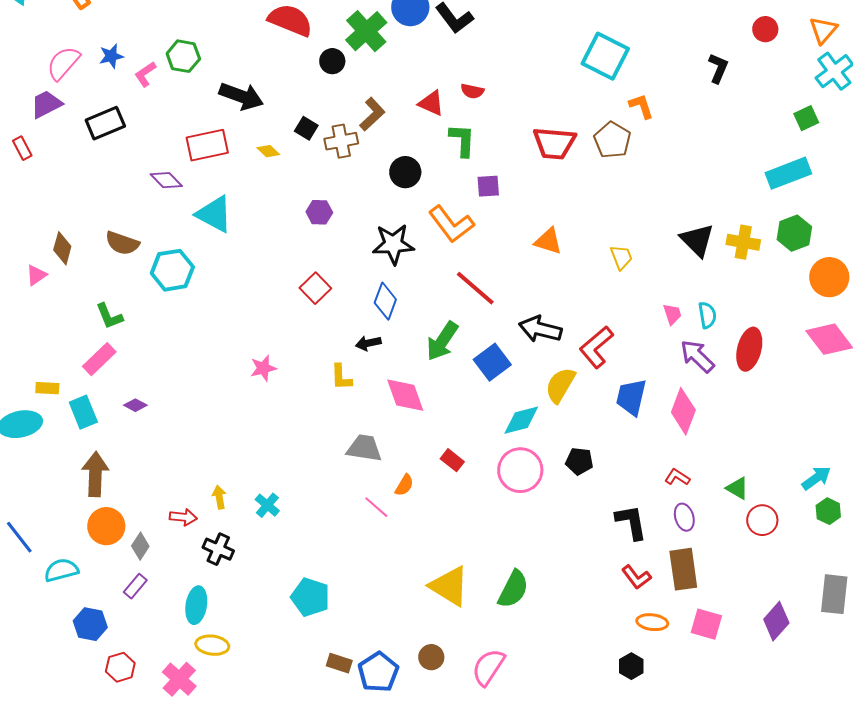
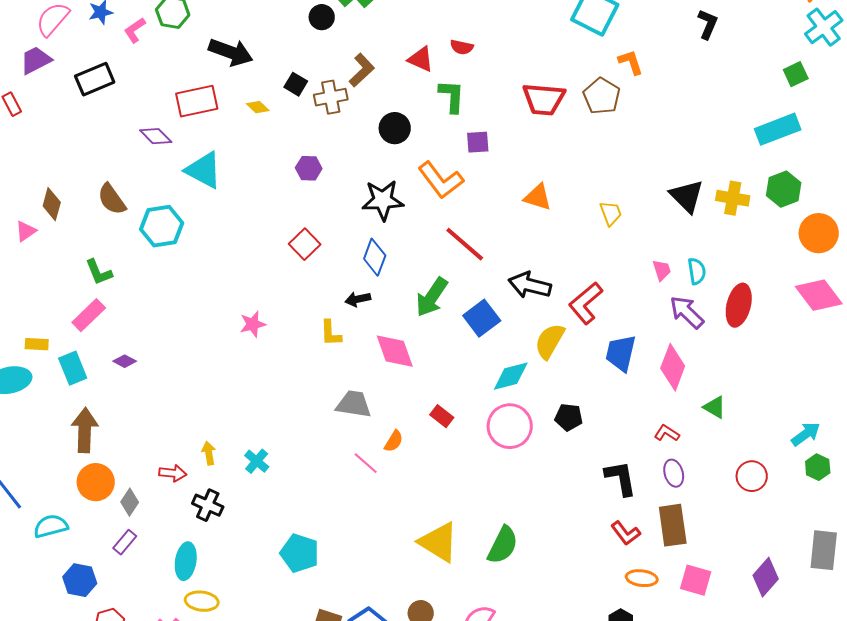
brown semicircle: (122, 243) -> (112, 199), turned 36
green triangle: (737, 488) -> (715, 407), moved

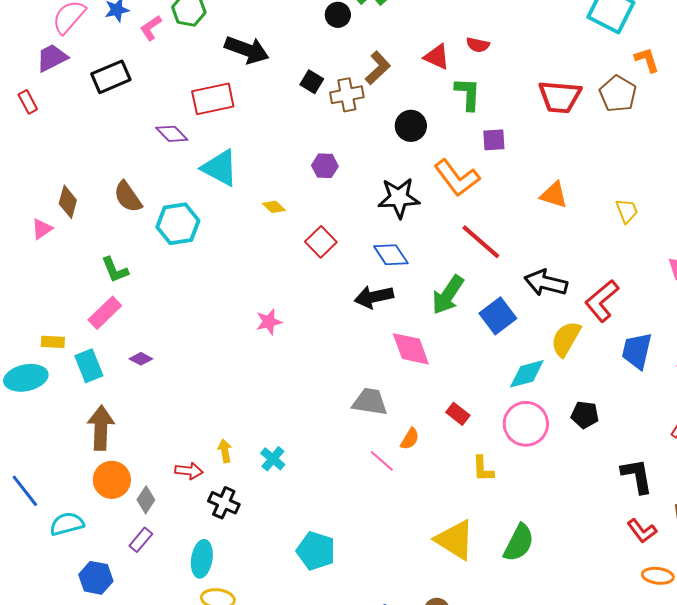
yellow diamond: (258, 107) -> (274, 207), moved
blue diamond: (375, 257) -> (391, 255), turned -54
black arrow: (358, 299) -> (374, 297), size x1.5
yellow L-shape: (331, 333) -> (483, 469), moved

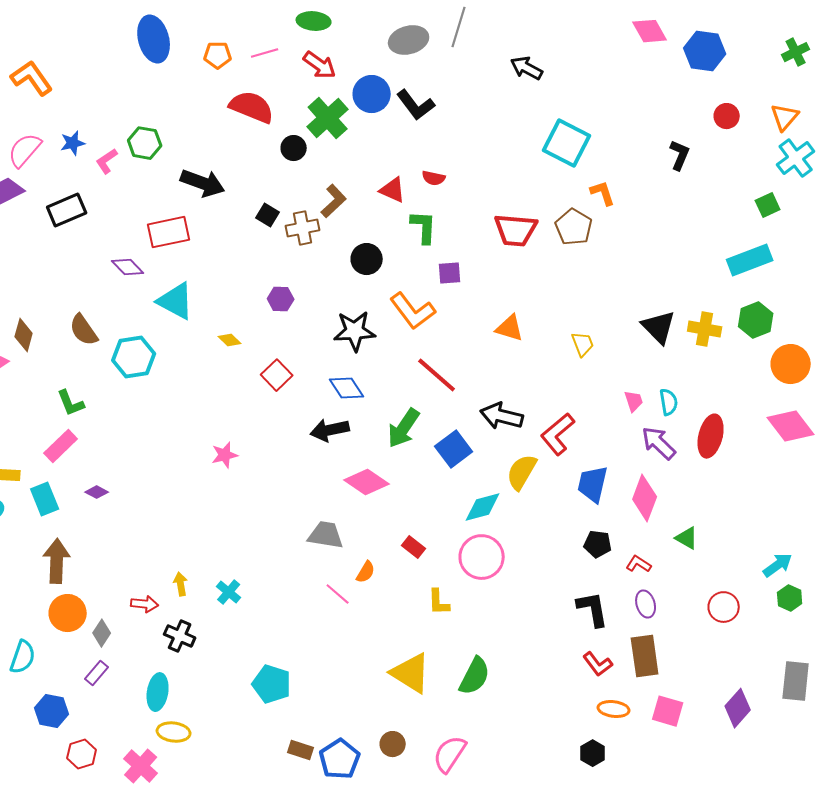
pink diamond: (411, 349) -> (367, 482), turned -36
black pentagon: (585, 415) -> (598, 544), moved
cyan semicircle: (67, 524) -> (23, 657), turned 124

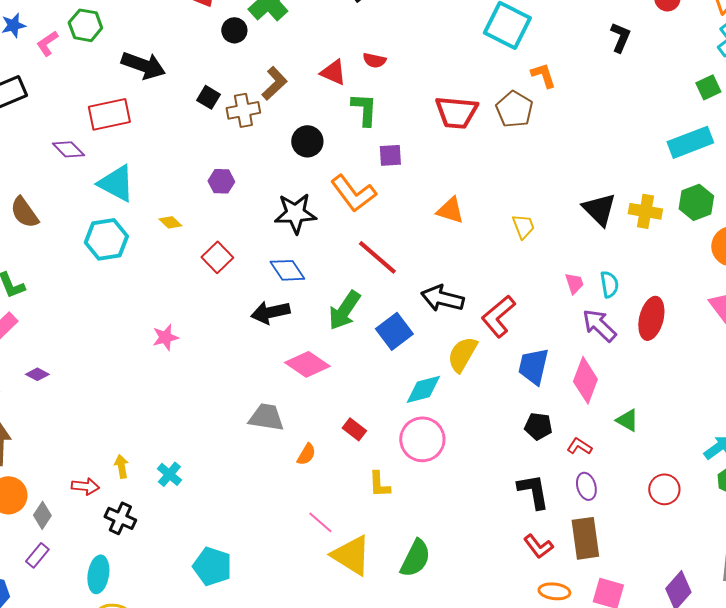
cyan hexagon: (134, 357) -> (106, 239), moved
pink line: (338, 594) -> (320, 522), moved

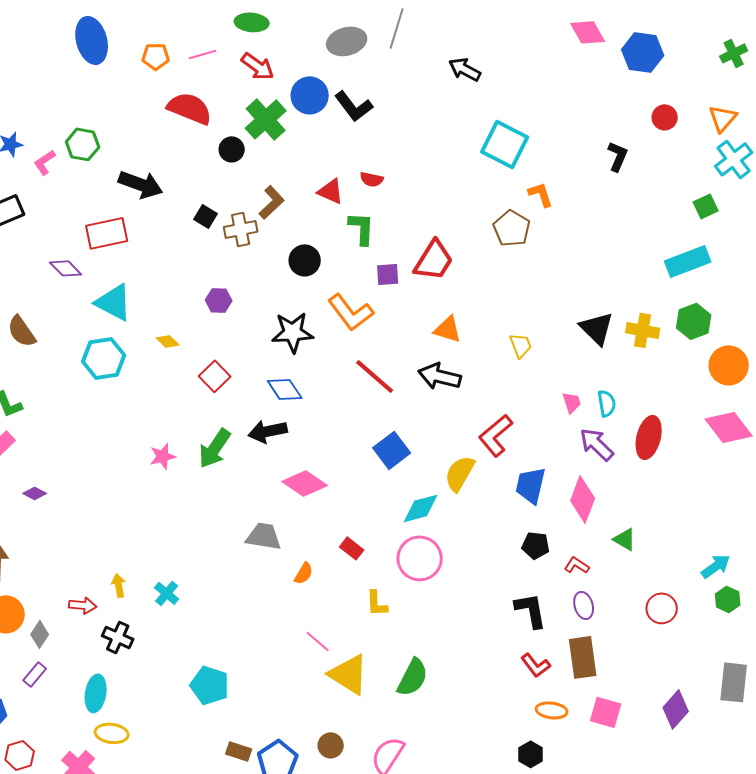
red trapezoid: (456, 112) -> (434, 260), moved, turned -63
black arrow: (442, 298) -> (440, 376), moved
green arrow: (344, 310) -> (215, 448), moved

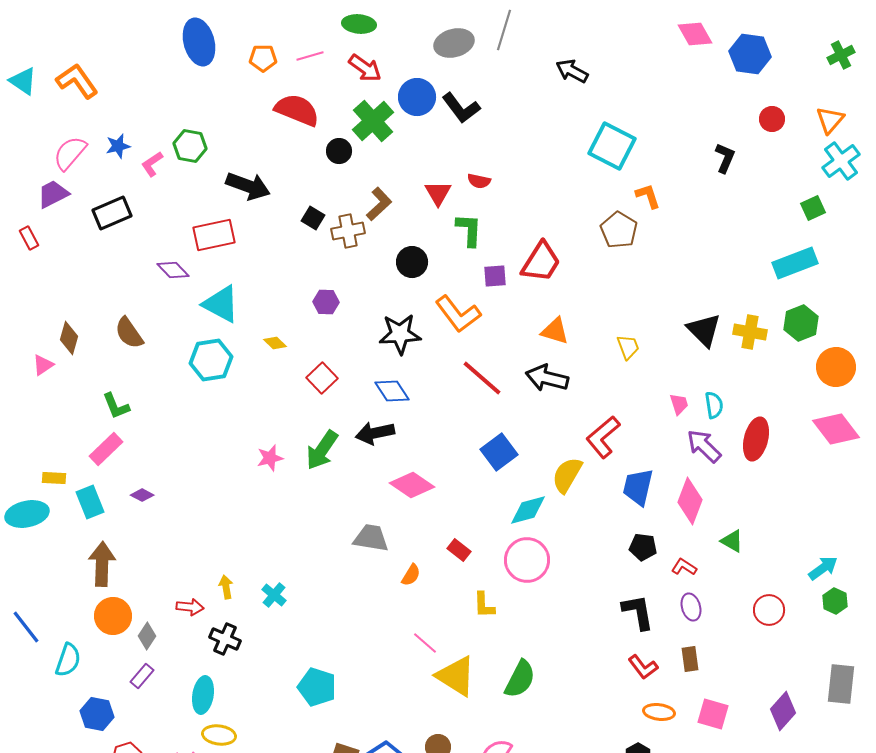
red triangle: (331, 191) -> (438, 193), turned 36
brown rectangle: (583, 657) -> (690, 659), size x0.6

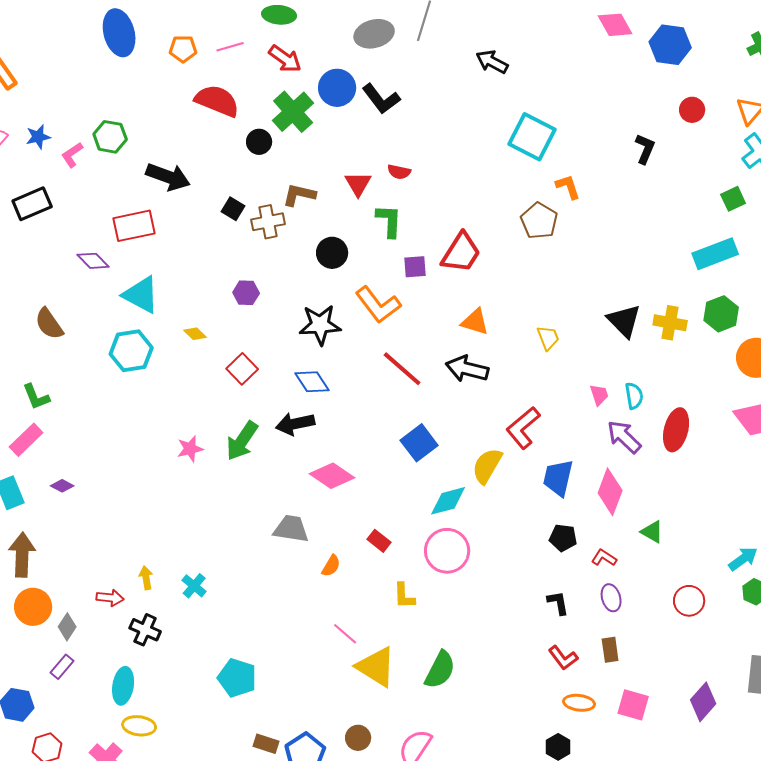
brown L-shape: (379, 204) -> (299, 195), turned -124
black L-shape: (638, 612) -> (558, 603), size x0.7

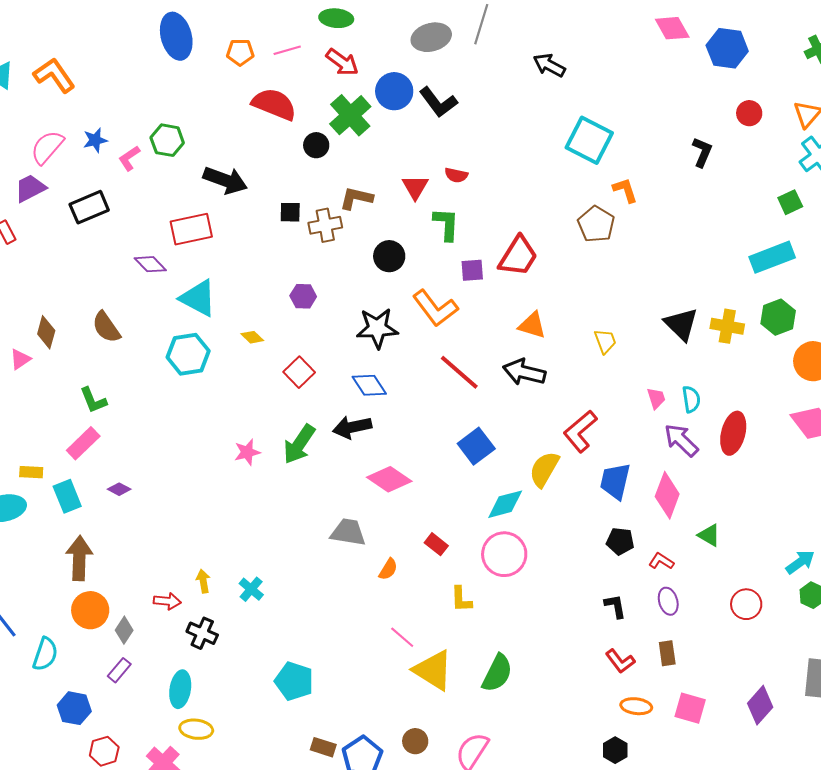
black square: (233, 209) -> (290, 212), turned -30

